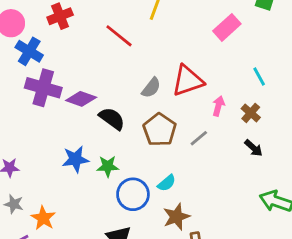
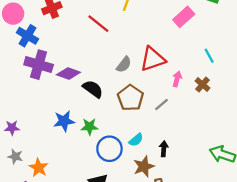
black arrow: (254, 148) -> (164, 149), moved, turned -128

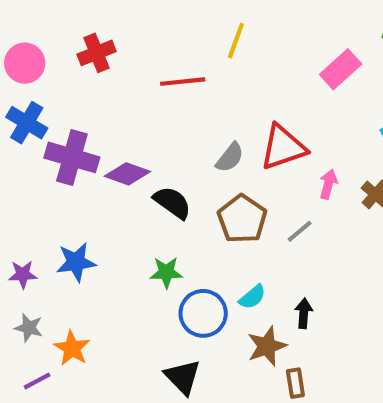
red line: (98, 24) -> (183, 82), turned -45
blue cross: (27, 36) -> (27, 123), moved
blue star: (64, 121) -> (76, 262), moved

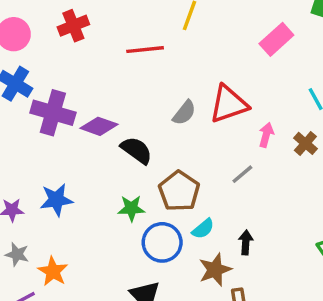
brown pentagon: (242, 219) -> (179, 191), moved

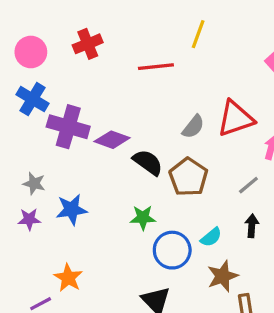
brown pentagon: (179, 191) -> (188, 177), moved
black arrow: (246, 242) -> (252, 226), moved
gray star: (17, 254) -> (34, 184), moved

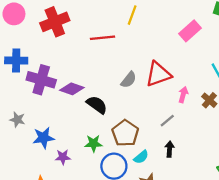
red cross: (88, 44) -> (55, 22), size x1.4
pink circle: (31, 52) -> (14, 14), moved
blue cross: (32, 99) -> (16, 60), turned -30
brown pentagon: (188, 177) -> (125, 133), moved
purple star: (29, 219) -> (63, 157), moved

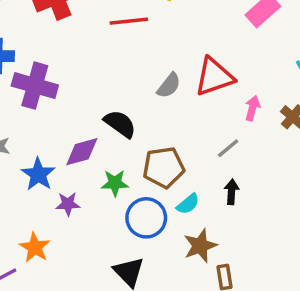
purple diamond: (72, 89) -> (82, 152), moved, turned -35
brown pentagon: (125, 133) -> (164, 167), turned 30
blue star: (43, 138) -> (38, 174), turned -30

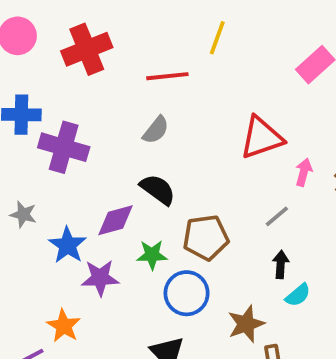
gray semicircle: (169, 86) -> (156, 130), moved
purple star: (68, 204) -> (100, 278), size x1.4
cyan semicircle: (188, 204) -> (298, 295), moved

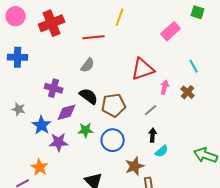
purple cross: (64, 147) -> (54, 88), moved, size x0.7
brown pentagon: (206, 237) -> (114, 105), moved
blue circle: (187, 293) -> (113, 140), moved

